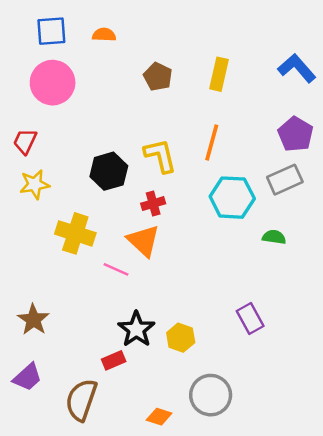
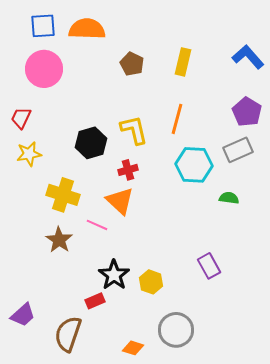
orange semicircle: (104, 35) -> (87, 29), size x1.8
brown star: (33, 320) -> (59, 240), moved

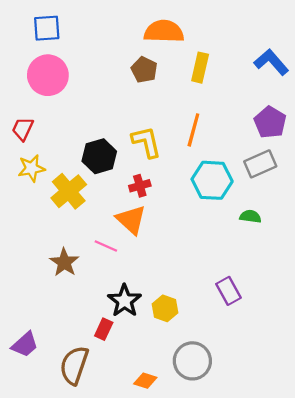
orange semicircle: (87, 29) -> (164, 31), moved
yellow cross: (63, 195) -> (69, 191), moved, turned 32
red rectangle: (95, 301) -> (104, 329), turned -42

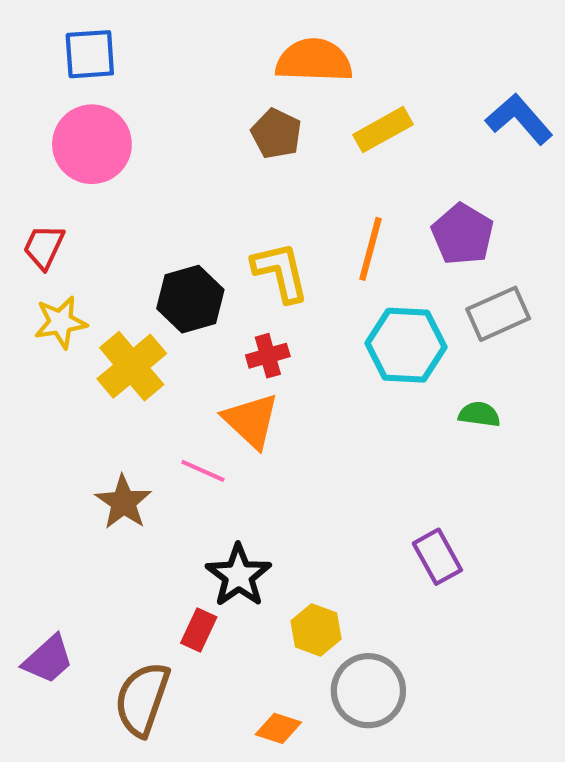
yellow rectangle: (200, 68) -> (383, 130), turned 48
purple pentagon: (270, 122) -> (463, 234), moved
yellow hexagon: (165, 308) -> (316, 630), moved

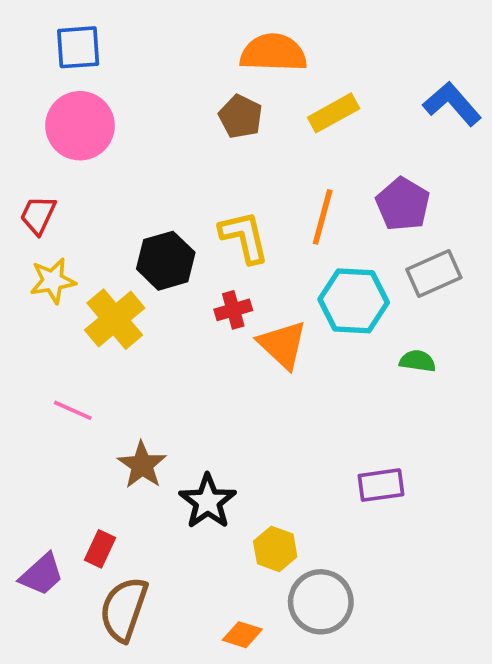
orange triangle: (251, 421) -> (282, 345), moved
pink line: (203, 471) -> (73, 410), moved
brown star: (123, 502) -> (142, 465), moved
purple rectangle: (437, 557) -> (381, 485), turned -69
red rectangle: (199, 630) -> (100, 549), moved

